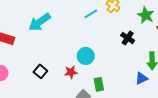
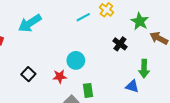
blue triangle: (141, 78) -> (132, 86), turned 40

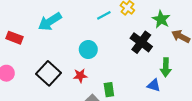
black cross: (120, 44) -> (141, 42), size x1.5
cyan circle: (76, 60) -> (88, 49), moved
black square: (28, 74) -> (48, 73), size x1.6

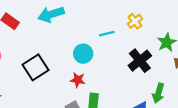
cyan line: (104, 15) -> (107, 34), moved
red star: (80, 76) -> (78, 80), moved

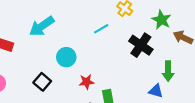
cyan circle: (83, 54) -> (66, 57), moved
black square: (36, 67) -> (42, 82), size x0.7

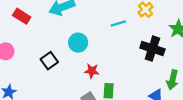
black cross: (141, 45) -> (152, 49), turned -30

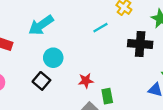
cyan circle: (78, 43) -> (53, 58), moved

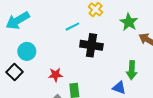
black cross: (140, 44) -> (91, 45), moved

